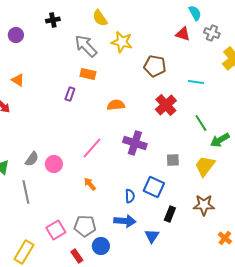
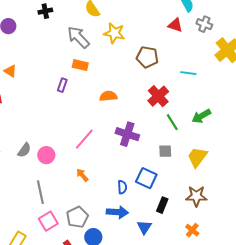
green line: (201, 123) -> (172, 122), moved
green arrow: (220, 140) -> (201, 116), moved
gray line: (26, 192) -> (40, 192), moved
gray pentagon: (85, 226) -> (77, 217), turned -30
orange cross: (225, 238) -> (192, 230), moved

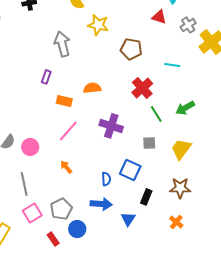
gray cross: (204, 24) -> (188, 25), moved, turned 35
gray arrow: (78, 37) -> (62, 44), moved, turned 30
orange rectangle: (80, 65) -> (64, 101), moved

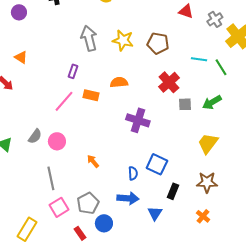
yellow star: (98, 25) -> (123, 40), moved
green line: (156, 114) -> (221, 67), moved
pink line: (68, 131) -> (64, 101), moved
gray square: (149, 143) -> (185, 104), moved

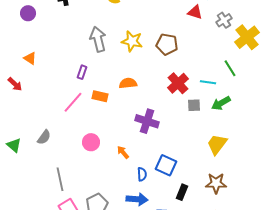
cyan line: (199, 59) -> (208, 82), moved
pink circle: (57, 141) -> (91, 142), moved
orange arrow: (93, 161) -> (123, 152), moved

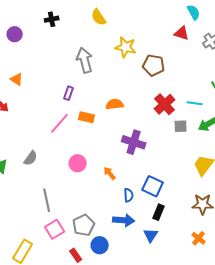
yellow star: (132, 41) -> (126, 47), moved
black rectangle: (182, 192) -> (159, 212), moved

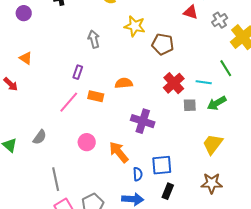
gray arrow: (85, 60) -> (94, 39), size x0.7
orange arrow: (110, 173) -> (119, 152), size x1.6
blue square: (153, 186) -> (162, 165), turned -30

